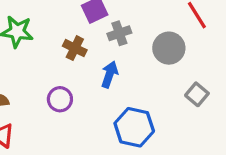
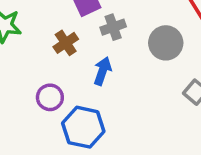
brown cross: (75, 48) -> (66, 43), turned 30
blue hexagon: (134, 127) -> (83, 127), moved

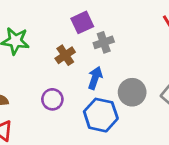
gray circle: (166, 43) -> (132, 92), moved
blue hexagon: (83, 127) -> (101, 115), moved

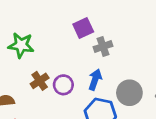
brown cross: (65, 55) -> (40, 81), moved
purple circle: (52, 99) -> (63, 85), moved

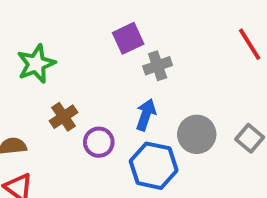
green star: (21, 45) -> (36, 64), turned -30
purple circle: (63, 85) -> (99, 142), moved

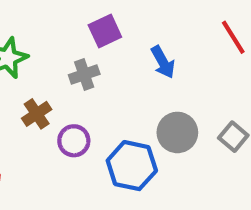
gray cross: (158, 66) -> (84, 74), moved
blue arrow: (146, 115) -> (163, 62), moved, turned 132

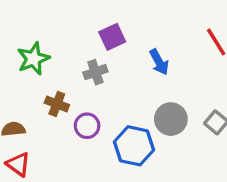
brown cross: (37, 114) -> (57, 104), turned -35

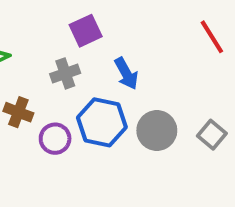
blue arrow: (159, 62) -> (126, 73), moved
blue hexagon: (134, 146) -> (102, 122), moved

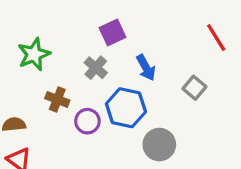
gray cross: (65, 73) -> (96, 68), turned -30
gray circle: (157, 131) -> (159, 145), moved
gray square: (212, 135) -> (194, 88), moved

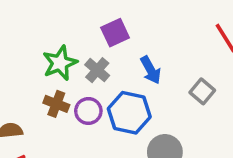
green star: (34, 54) -> (60, 63), moved
purple circle: (87, 121) -> (88, 111), moved

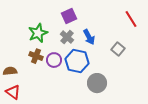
gray cross: (97, 70) -> (67, 37), moved

